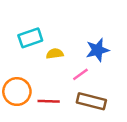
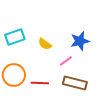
cyan rectangle: (30, 38) -> (15, 37), moved
yellow semicircle: (55, 54) -> (45, 44), turned -136

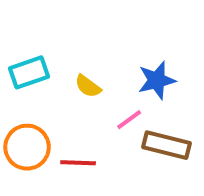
brown rectangle: (75, 83) -> (166, 145), moved

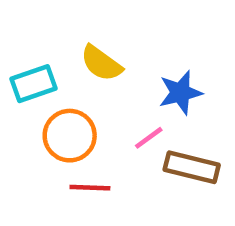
yellow semicircle: (88, 86) -> (101, 63), moved, size x1.4
orange circle: (27, 147) -> (70, 136), moved

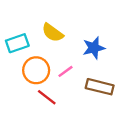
pink line: (149, 138) -> (66, 71), moved
red line: (90, 188) -> (47, 97), turned 36

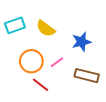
cyan rectangle: (17, 43) -> (15, 25), moved

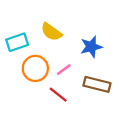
cyan rectangle: (15, 25) -> (17, 42), moved
red line: (41, 85) -> (58, 95), moved

